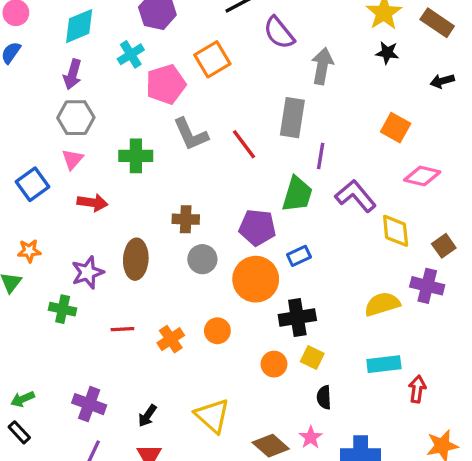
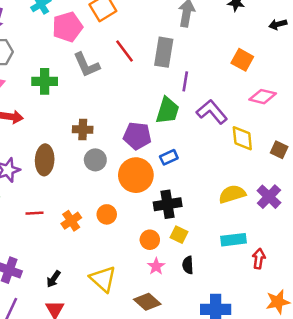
red line: (244, 144) -> (124, 51), moved
brown square: (444, 246) -> (279, 150), turned -30
purple cross: (427, 286) -> (269, 197), moved, turned 30
pink star: (311, 437) -> (156, 266), moved

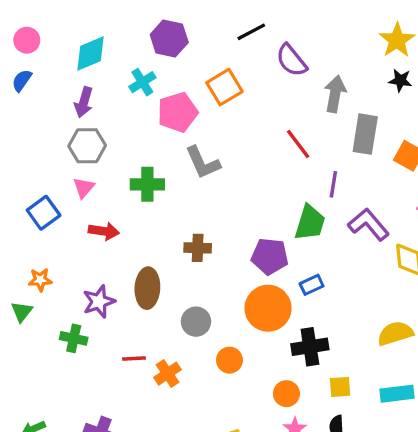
red line: (124, 51) -> (298, 144), moved
gray rectangle: (164, 52) -> (365, 134), moved
gray circle: (95, 160) -> (196, 322), moved
orange cross: (71, 221) -> (168, 374), moved
yellow square: (179, 235) -> (340, 387), moved, turned -30

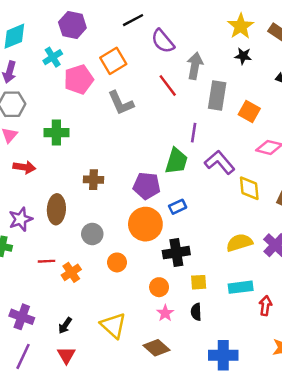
red line: (298, 144) -> (168, 86), moved
gray L-shape: (203, 162) -> (121, 103), moved

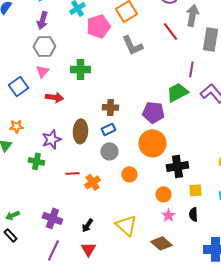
green trapezoid: (176, 161) -> (177, 92), turned -135
blue rectangle: (178, 207) -> (108, 129), moved

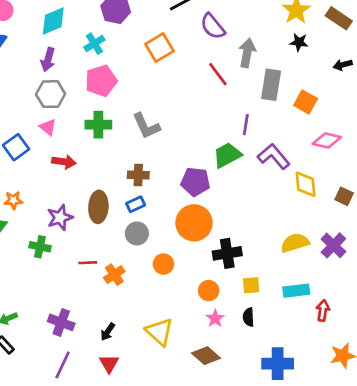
pink pentagon: (98, 26) -> (101, 81), moved
gray L-shape: (132, 45) -> (146, 126), moved
pink triangle: (42, 71) -> (48, 127), turned -32

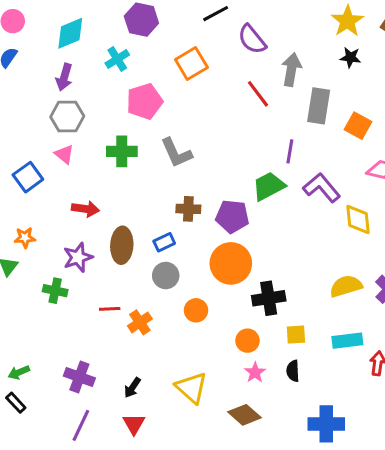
pink pentagon: (101, 81) -> (144, 101), moved
red arrow: (64, 162) -> (85, 209), moved
brown cross: (138, 175) -> (188, 209), moved

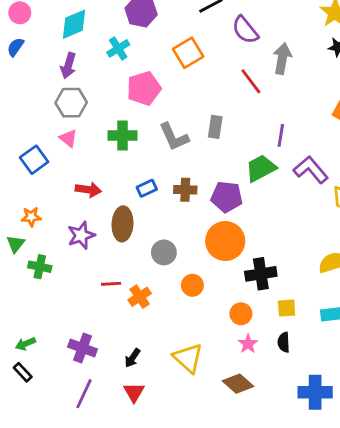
gray rectangle: (319, 106) -> (215, 127), moved, size x0.7
blue rectangle: (164, 242) -> (147, 188), moved
green cross: (55, 291) -> (40, 267), moved

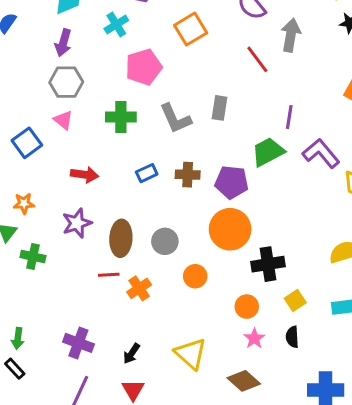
brown ellipse: (122, 224) -> (121, 238), moved
yellow square: (287, 308) -> (295, 300), turned -30
green arrow: (25, 344) -> (18, 338), turned -60

